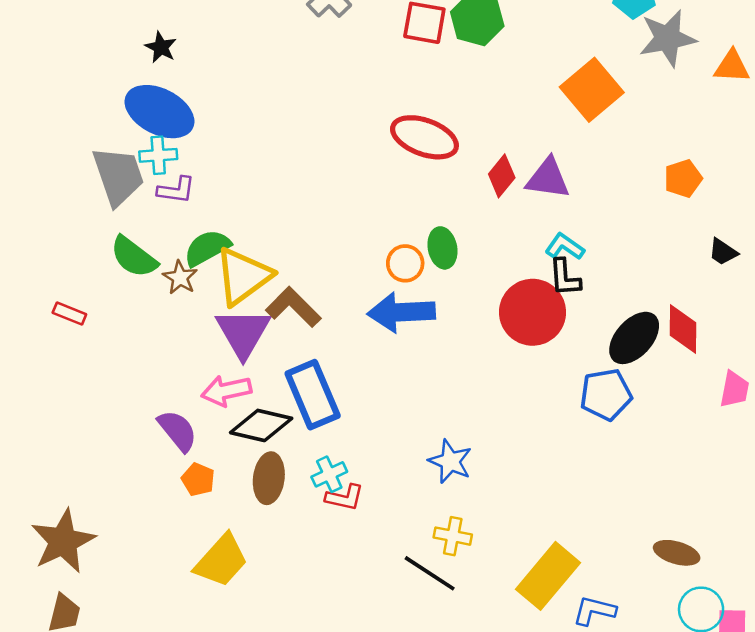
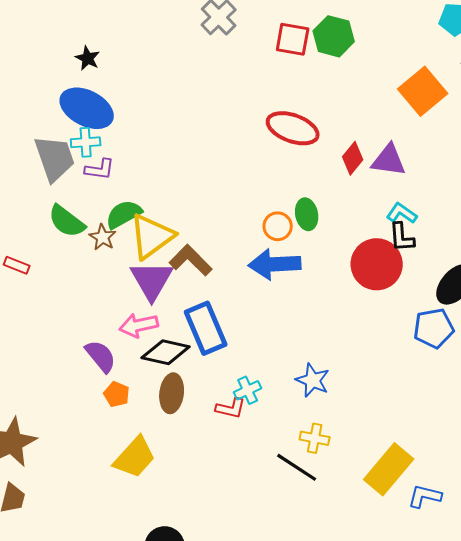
cyan cross: (329, 474) -> (248, 390), moved

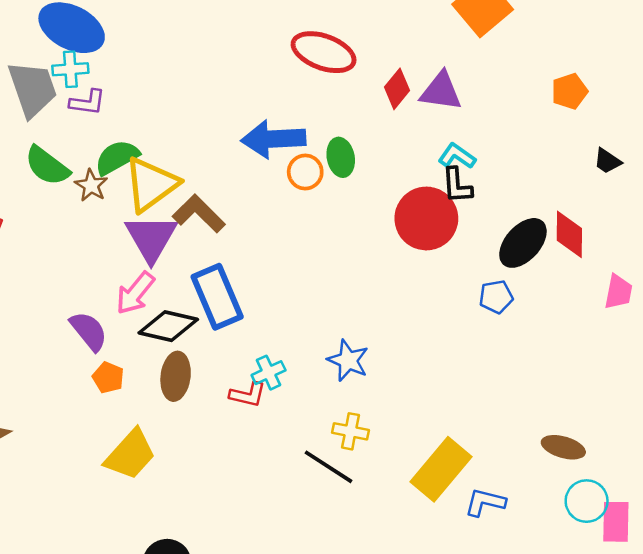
blue arrow: (275, 264) -> (273, 139), moved
pink arrow: (139, 325) -> (135, 293), turned -39
blue pentagon: (434, 328) -> (496, 297), size x0.7

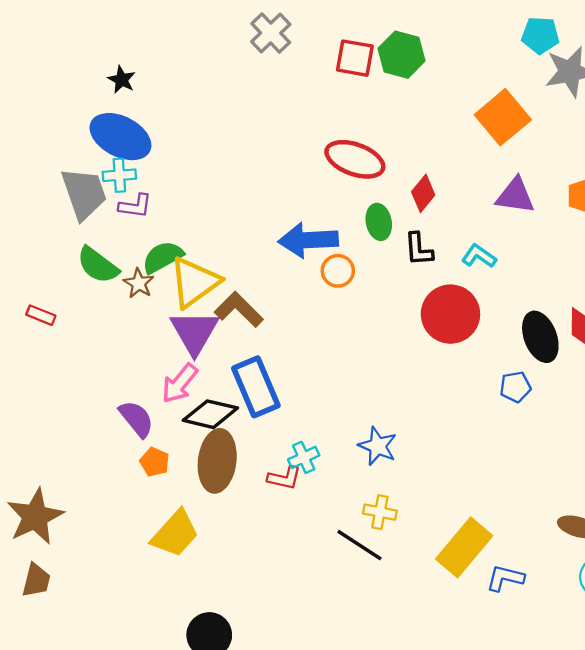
purple triangle: (441, 91) -> (515, 196), moved
green ellipse: (341, 157) -> (379, 222), moved
black L-shape: (457, 185) -> (419, 249), moved
black ellipse: (523, 243) -> (540, 337), turned -63
brown ellipse: (176, 376) -> (217, 461), size x1.4

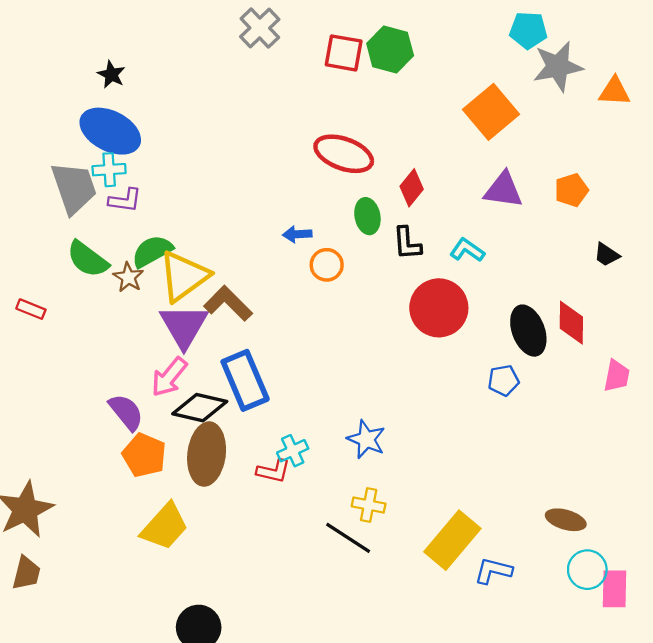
blue arrow: (308, 240) -> (297, 234), size x0.5
orange pentagon: (155, 462) -> (144, 455), size x1.5

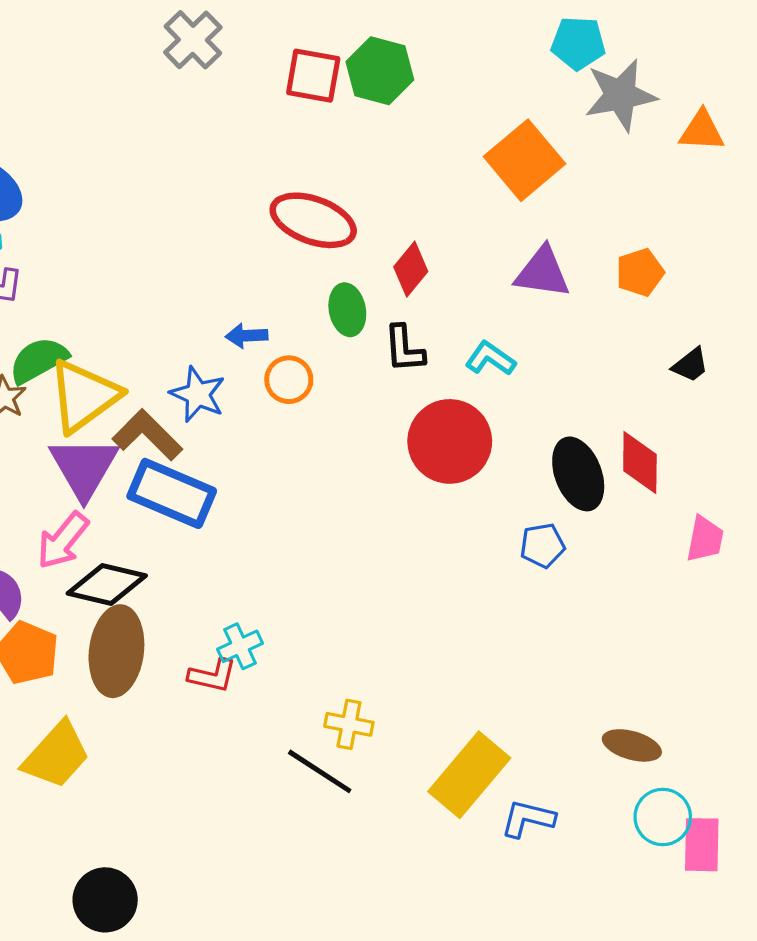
black trapezoid: (607, 255) -> (690, 365), turned -72
blue rectangle: (245, 380) -> (172, 493), moved, turned -44
blue star: (366, 439) -> (198, 394), moved

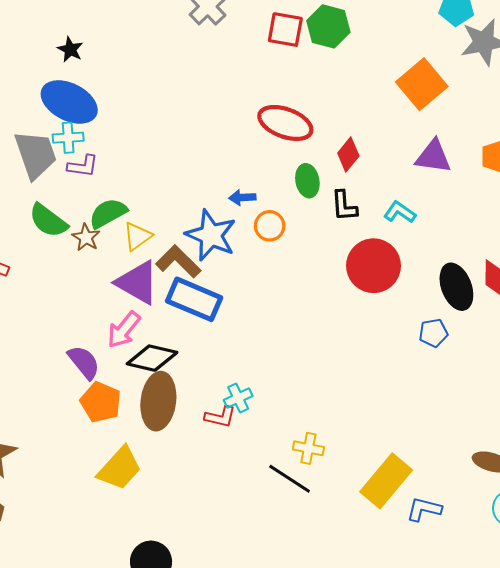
blue star: (198, 394) -> (211, 235), size x1.4
yellow triangle: (84, 396) -> (137, 236), size x0.6
purple triangle: (84, 467) -> (137, 283), turned -30

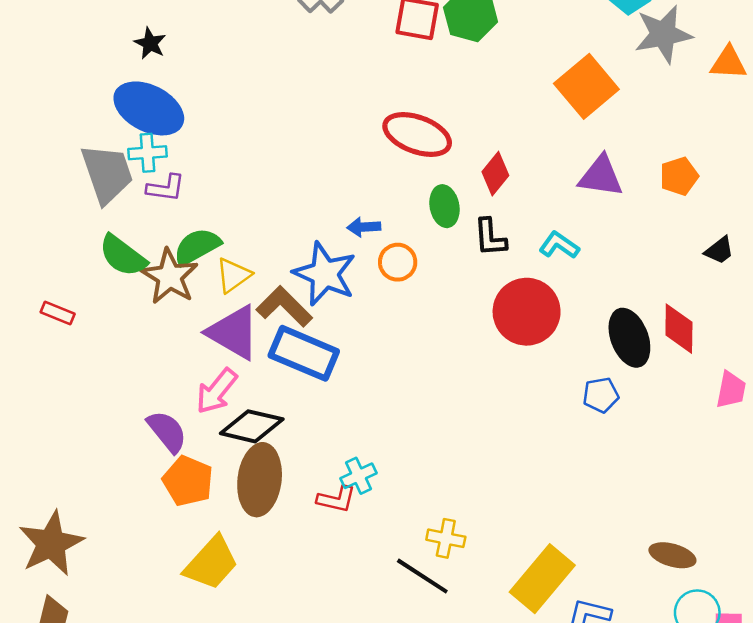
brown star: (86, 237) -> (170, 276), size x1.6

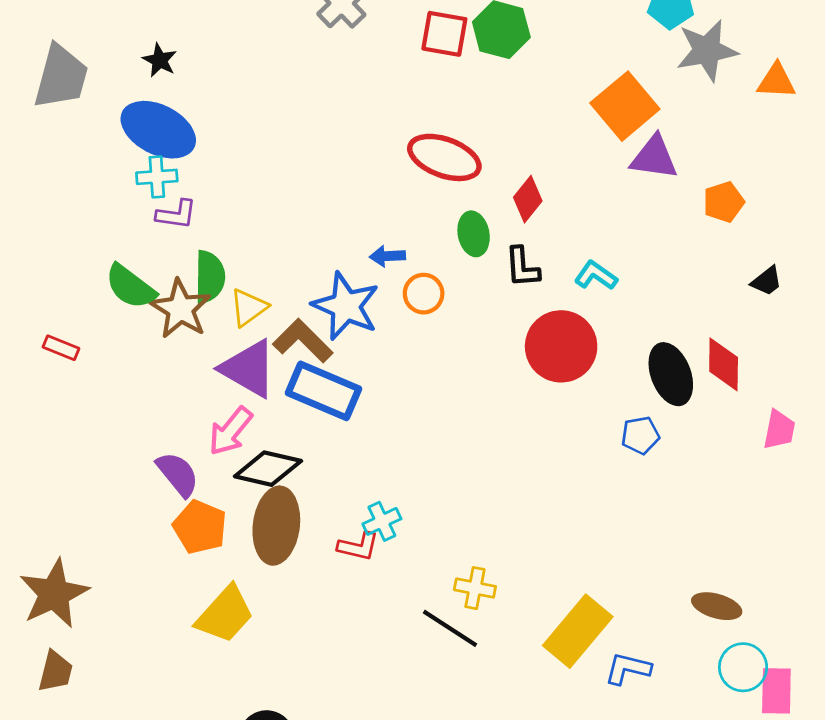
gray trapezoid: (107, 174) -> (61, 77), moved, turned 34
purple triangle: (601, 176) -> (654, 157), moved
green semicircle: (197, 247) -> (210, 277), turned 120

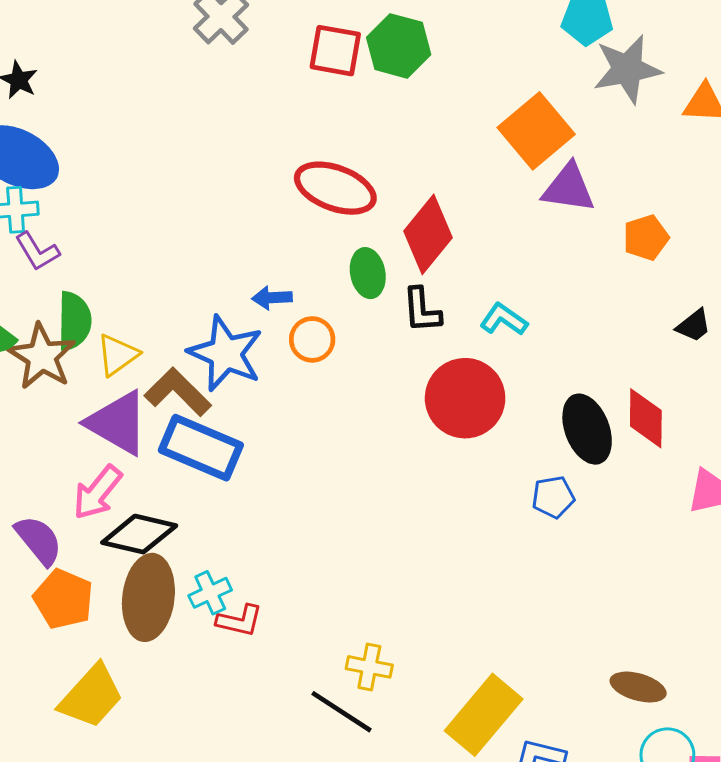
red diamond: (528, 199) -> (428, 234), size x1.5
purple L-shape: (176, 214) -> (37, 251), turned 51
cyan cross: (382, 521) -> (210, 593), moved

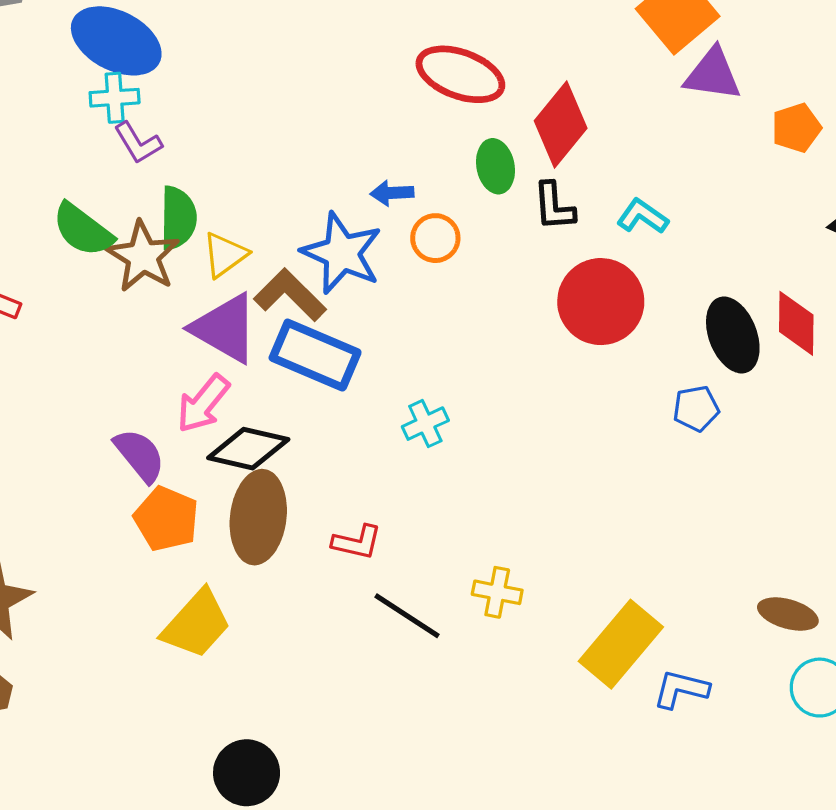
cyan cross: (210, 593) -> (425, 424), moved
black line: (341, 712) -> (407, 616), moved

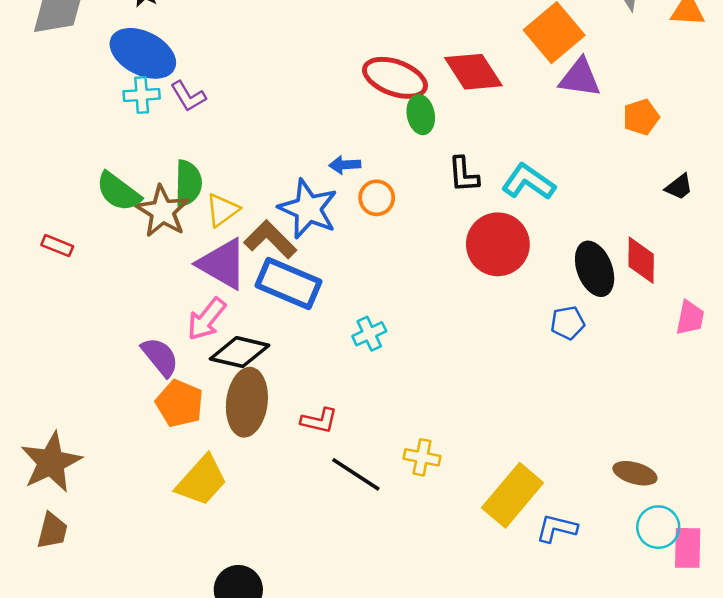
red diamond: (561, 124) -> (473, 72), moved, turned -72
purple L-shape: (138, 143) -> (188, 96), moved
green ellipse: (496, 166) -> (421, 115), moved
cyan L-shape: (643, 216) -> (528, 182), size x1.4

